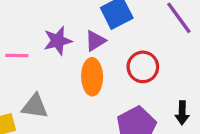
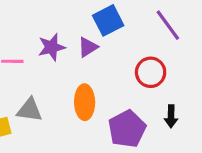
red circle: (143, 67) -> (151, 72), moved
orange ellipse: (92, 77) -> (85, 102), moved

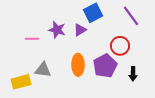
purple star: (52, 47) -> (57, 30), turned 30
purple pentagon: (127, 129) -> (105, 66), moved

